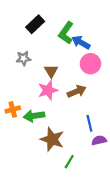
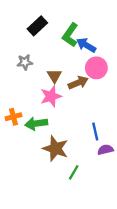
brown arrow: (77, 91) -> (78, 83), moved

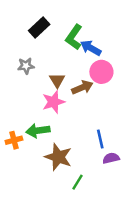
orange cross: (13, 117) -> (14, 140), moved

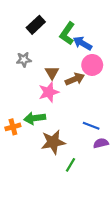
blue line: (100, 139) -> (91, 126), turned -56
brown star: (58, 157) -> (53, 142), turned -30

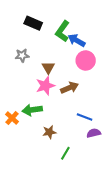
black rectangle: (36, 25) -> (33, 23), turned 66
brown arrow: (75, 79) -> (69, 88), moved
orange cross: (13, 127) -> (12, 118), turned -32
brown star: (53, 142) -> (49, 132), size x0.6

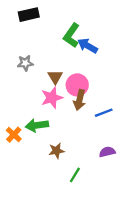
black rectangle: (33, 23) -> (29, 15), moved, turned -36
pink circle: (86, 60) -> (77, 85), moved
brown arrow: (69, 88) -> (80, 100), turned 126
blue line: (85, 117) -> (104, 113), moved, turned -42

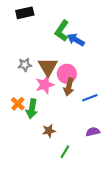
gray star: (25, 63) -> (25, 65), moved
brown triangle: (55, 77) -> (48, 67), size x1.5
green arrow: (37, 125) -> (32, 109), turned -72
orange cross: (14, 135) -> (18, 104), moved

